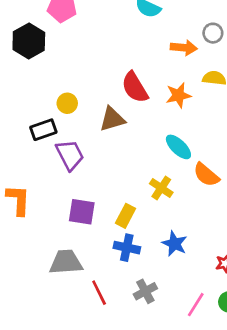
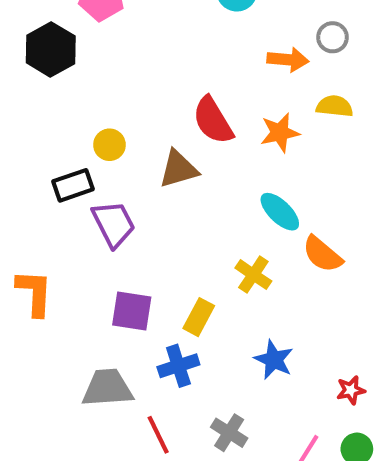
blue cross: (127, 248) -> (178, 366), moved, turned -30
gray cross: (145, 291) -> (229, 433), turned -30

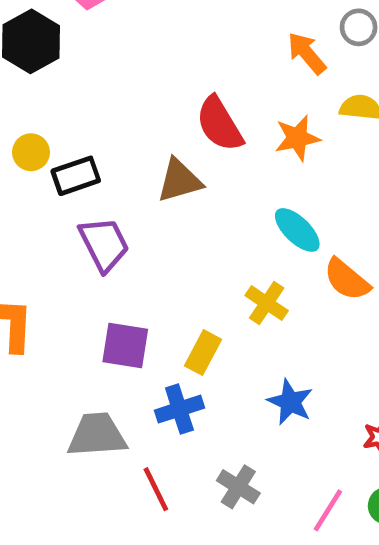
orange arrow: (288, 60) -> (307, 53), turned -135
yellow circle: (109, 145) -> (31, 152), moved
black rectangle: (73, 185) -> (76, 176), moved

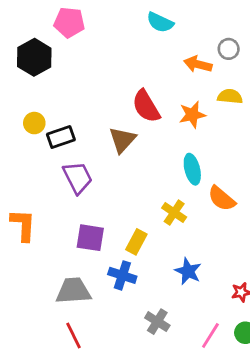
orange arrow: (307, 53) -> (198, 64), turned -36
brown triangle: (179, 181) -> (122, 140), turned -32
cyan ellipse: (297, 230) -> (192, 169), turned 32
blue cross: (179, 409) -> (122, 275), turned 36
red line: (156, 489) -> (73, 336), moved

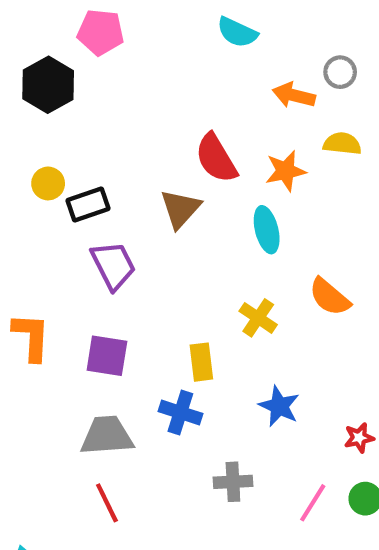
cyan ellipse: (192, 169) -> (267, 230), moved
purple square: (90, 238) -> (107, 356), moved
yellow rectangle: (136, 242) -> (201, 362), turned -35
gray cross: (157, 322) -> (233, 482), turned -35

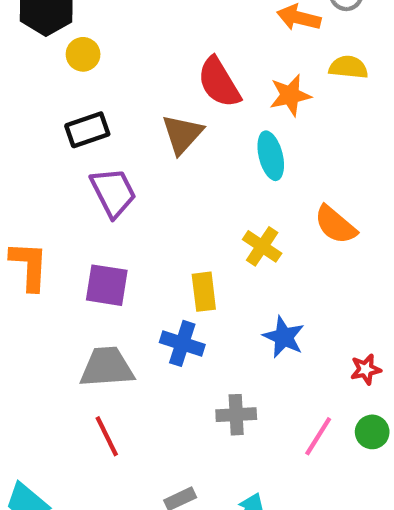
yellow circle: (48, 183) -> (83, 54), moved

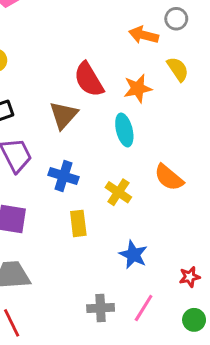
yellow semicircle: (348, 67) -> (178, 69), turned 50
blue cross: (182, 343) -> (64, 176), moved
pink line: (318, 436) -> (144, 308), moved

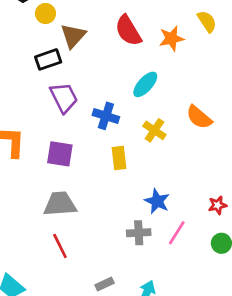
brown triangle: (64, 115) -> (73, 36), moved
cyan ellipse: (124, 130) -> (145, 84), moved, turned 56
blue star: (133, 255) -> (157, 201), moved

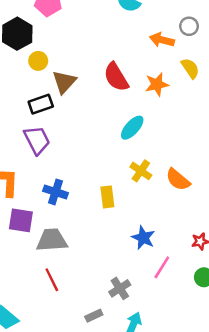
purple trapezoid: (64, 98) -> (37, 140), moved
blue cross: (106, 116) -> (56, 192), moved
orange semicircle: (199, 117) -> (178, 180), moved
purple square: (60, 154) -> (21, 220), moved
gray cross: (139, 233) -> (120, 288), moved, turned -30

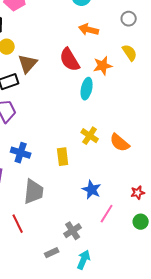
orange arrow: (162, 40) -> (89, 30), moved
cyan ellipse: (132, 128) -> (87, 89), moved, turned -30
gray trapezoid: (52, 240) -> (34, 192), moved, turned 100

